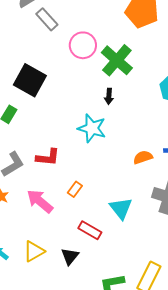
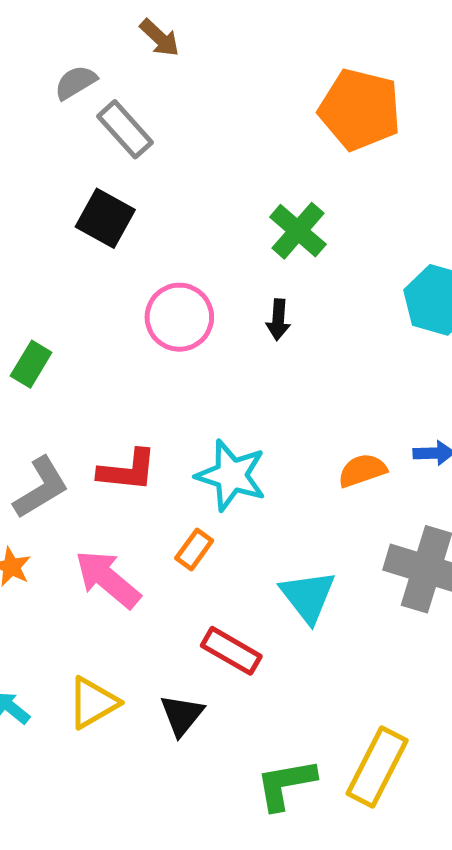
pink circle: (83, 45) -> (179, 317), moved
green cross: (117, 60) -> (298, 231), size x0.7
black square: (30, 80) -> (105, 218), moved, size x0.7
cyan star: (92, 128) -> (231, 475), moved

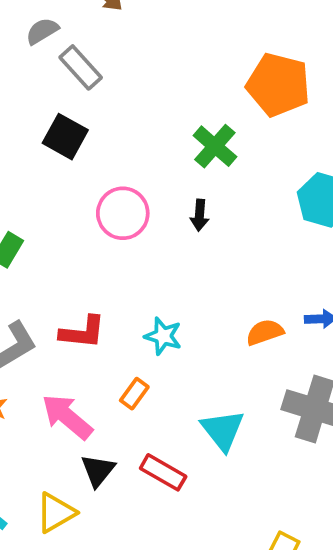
orange pentagon: (360, 110) -> (278, 85), moved
cyan star: (231, 475) -> (163, 336), size x0.7
black triangle: (182, 715) -> (98, 470), moved

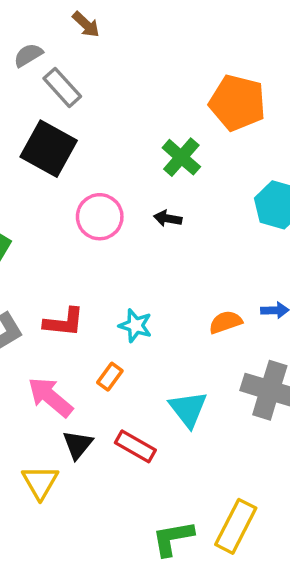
black square: (65, 137) -> (49, 149), size x1.4
black arrow: (200, 215) -> (168, 218), turned 96
yellow triangle: (56, 513) -> (40, 482), turned -30

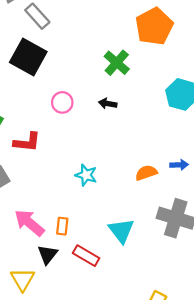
orange pentagon: (237, 103) -> (154, 26), turned 30
pink circle: (100, 217) -> (62, 102), size x0.7
red L-shape: (64, 322) -> (27, 142), moved
orange rectangle: (110, 377) -> (62, 226), moved, turned -30

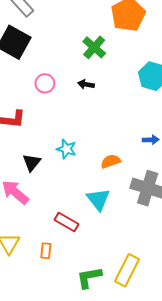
orange semicircle: (146, 173) -> (111, 161), moved
orange rectangle: (62, 226) -> (46, 251), moved
black triangle: (47, 254) -> (32, 162), moved

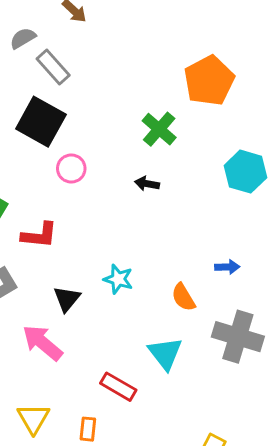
pink circle: (45, 83) -> (71, 169), moved
blue arrow: (151, 140) -> (227, 267), moved
orange semicircle: (111, 161) -> (183, 297), turned -102

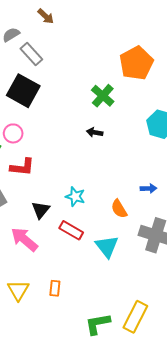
pink circle: (71, 169) -> (13, 133), moved
red rectangle: (118, 387) -> (71, 230), moved
orange rectangle: (88, 429) -> (55, 288), moved

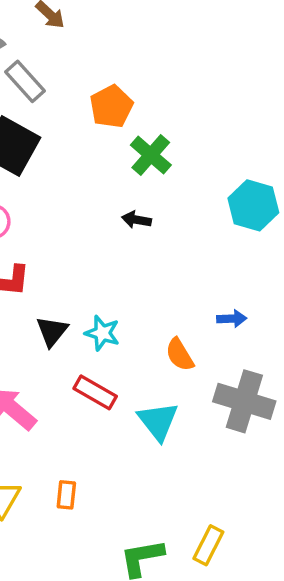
orange pentagon: (136, 63) -> (111, 106), moved, size x0.7
black triangle: (41, 210) -> (52, 331), moved
yellow rectangle: (135, 317) -> (208, 545), size x0.7

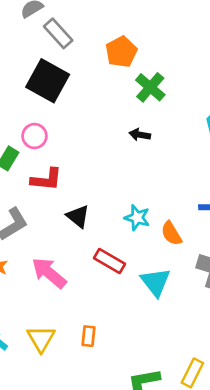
black triangle: (52, 331) -> (78, 216), turned -30
cyan star: (102, 333) -> (137, 218), moved

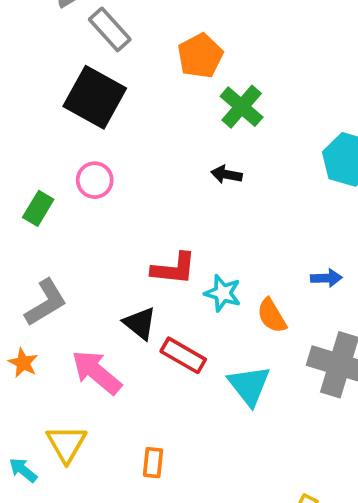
pink circle: (34, 136) -> (95, 180), moved
red L-shape: (46, 179) -> (174, 269), moved
black triangle: (78, 216) -> (140, 323), moved
yellow triangle: (41, 339) -> (66, 444), moved

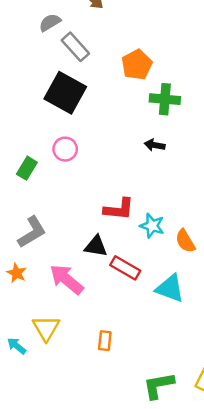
green cross: (242, 107) -> (165, 99), turned -36
black triangle: (140, 323) -> (96, 246), turned -30
cyan triangle: (249, 385) -> (170, 288), turned -32

